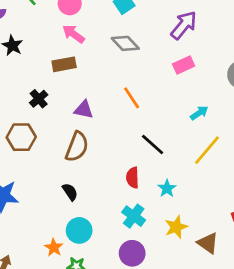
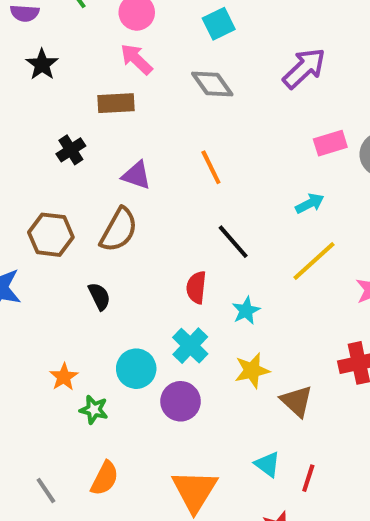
pink rectangle: (184, 65) -> (330, 143), moved
brown hexagon: (21, 137) -> (51, 235), moved
cyan circle: (79, 230) -> (136, 369), moved

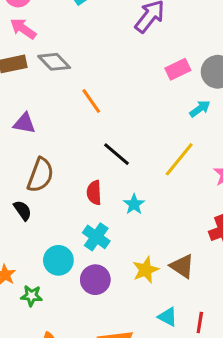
gray diamond: (212, 84) -> (54, 62), moved
purple triangle: (137, 175) -> (24, 123), moved
cyan arrow: (310, 203) -> (200, 109), moved
brown semicircle: (119, 230) -> (40, 175), moved
yellow star: (252, 370) -> (146, 270), moved

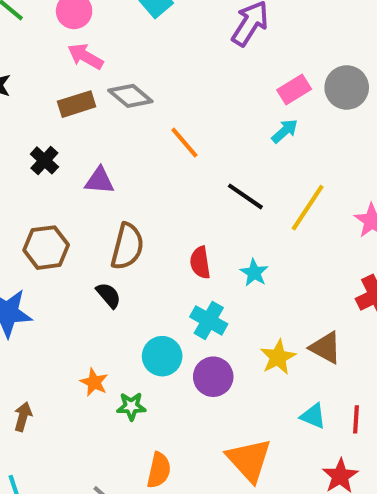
cyan arrow: (200, 109) -> (285, 131), moved
black line: (116, 154) -> (245, 196), moved

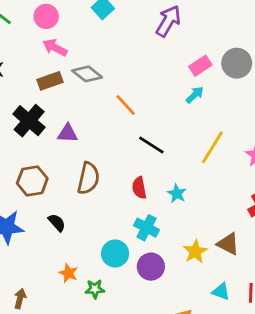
black cross: (44, 160) -> (29, 121), size x1.6
black line: (245, 196) -> (151, 145), moved
black semicircle: (109, 295) -> (57, 223), moved

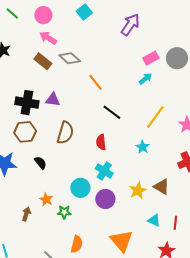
brown rectangle: (50, 81) -> (43, 61), turned 54
black cross: (29, 121) -> (27, 103), moved, turned -35
cyan star: (177, 194) -> (143, 147), moved
brown arrow: (20, 299) -> (26, 214), moved

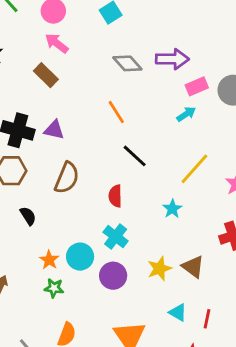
purple arrow: (130, 25) -> (172, 59), moved, turned 50
gray diamond: (70, 58) -> (127, 63), moved
orange star: (46, 199) -> (49, 260), moved

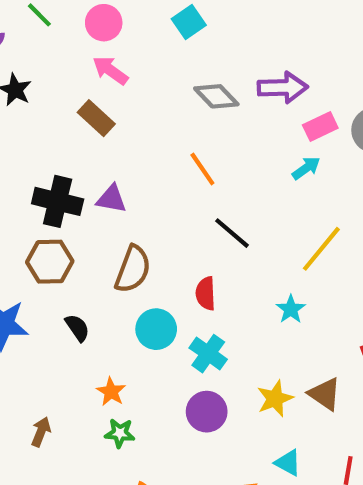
cyan circle: (80, 257) -> (156, 329), moved
cyan triangle: (178, 312) -> (288, 463), moved

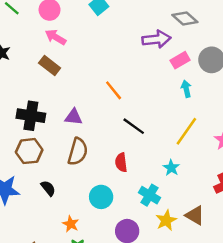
gray diamond: (216, 96) -> (185, 19), moved
cyan arrow: (306, 168) -> (186, 89), moved, turned -63
purple triangle: (111, 199) -> (73, 117), moved
cyan circle: (156, 329) -> (101, 197), moved
cyan cross: (208, 354) -> (149, 195), moved

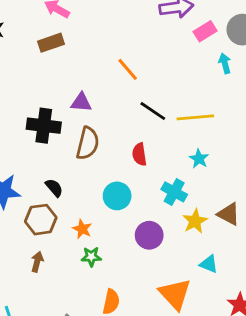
brown rectangle: (50, 66) -> (51, 43), turned -55
cyan arrow: (186, 89) -> (225, 63), moved
black cross: (31, 116) -> (44, 126), moved
yellow line: (186, 131) -> (195, 117), moved, turned 52
brown hexagon: (29, 151) -> (41, 220), moved

